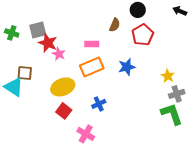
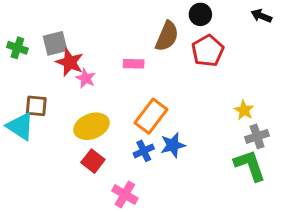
brown semicircle: (115, 25) -> (167, 36), size x1.5
orange rectangle: (92, 67) -> (151, 116), moved, turned -30
blue star: (127, 67) -> (173, 145), moved

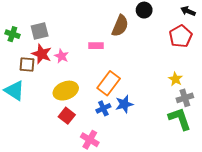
red pentagon: (208, 51) -> (181, 36), moved
red star: (70, 62) -> (42, 54), moved
brown square: (36, 106) -> (27, 64), moved

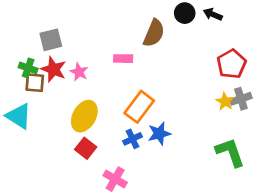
black arrow: (188, 11) -> (213, 14), moved
green cross: (12, 34) -> (28, 68), moved
red pentagon: (181, 36) -> (232, 64), moved
yellow ellipse: (66, 91) -> (84, 116), turned -40
gray cross: (185, 98) -> (241, 99), moved

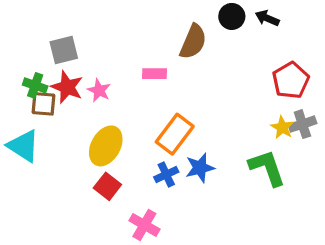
green L-shape: (230, 152) -> (267, 168), moved

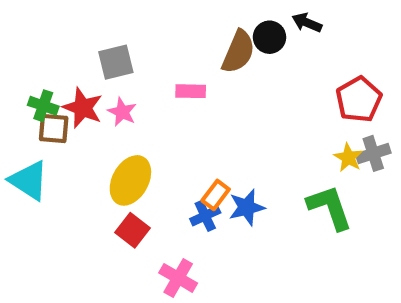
black circle: (232, 16) -> (269, 37), moved
black arrow: (267, 18) -> (307, 23), moved
gray square: (64, 50) -> (116, 62), moved
orange rectangle: (175, 134) -> (216, 195), moved, size x0.6

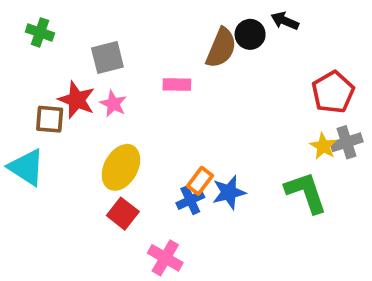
green cross: (43, 106) -> (40, 32), moved

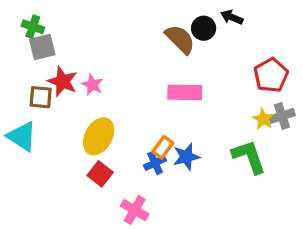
brown semicircle: (221, 48) -> (180, 39), turned -68
gray square: (107, 57) -> (42, 47), moved
pink rectangle: (177, 84) -> (185, 92), moved, size x1.5

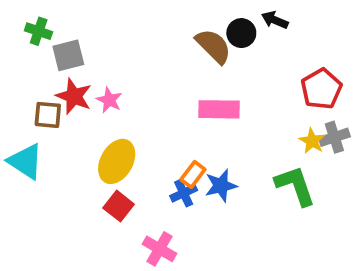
gray square: (42, 47) -> (68, 55), moved

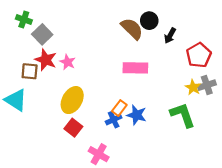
black arrow: (275, 20) -> (170, 36), moved, turned -84
gray square: (68, 55) -> (42, 34), turned -30
blue star: (221, 186) -> (137, 115), turned 30

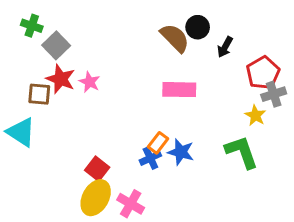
gray cross: (207, 85) -> (274, 94), moved
yellow ellipse: (72, 100) -> (96, 198), moved

